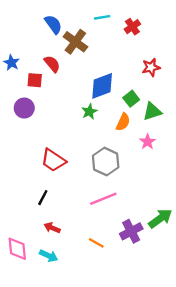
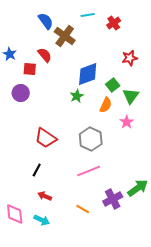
green triangle: (152, 112) -> (131, 96), turned -36

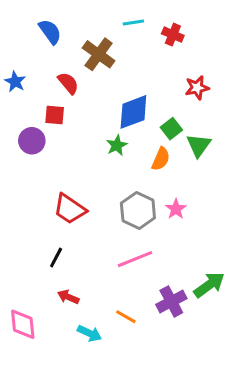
blue semicircle: (46, 21) -> (50, 32), moved
red cross: (114, 23) -> (173, 35), turned -32
red square: (30, 69) -> (55, 115), moved
pink star: (127, 122) -> (176, 209), moved
cyan arrow: (42, 220) -> (89, 333), moved

